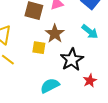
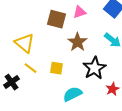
yellow square: (39, 48) -> (56, 68), moved

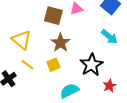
brown star: (78, 42) -> (60, 43), moved
yellow square: (56, 68) -> (53, 65), turned -32

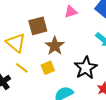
brown square: (53, 16) -> (38, 26), moved, turned -30

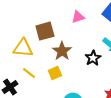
yellow triangle: (16, 43) -> (23, 48), turned -35
black star: (86, 68) -> (93, 58), moved, size x0.7

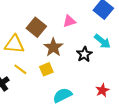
pink triangle: (78, 17) -> (69, 21), moved
brown square: (45, 31) -> (36, 27), turned -36

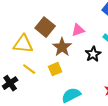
pink triangle: (69, 21) -> (78, 30), moved

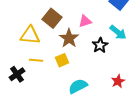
yellow line: (29, 69) -> (36, 60), turned -32

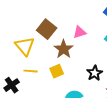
yellow triangle: (30, 35) -> (25, 46), turned 45
black star: (100, 45) -> (95, 73), moved

